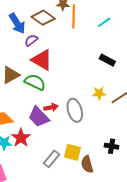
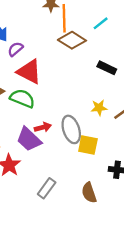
brown diamond: (43, 18) -> (72, 40), moved
yellow square: (72, 152) -> (88, 145), moved

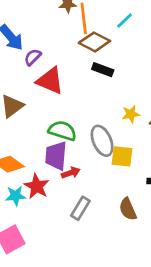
black rectangle: (107, 68) -> (103, 70), moved
green semicircle: (22, 98) -> (62, 131), moved
red arrow: (43, 127) -> (71, 173), moved
purple trapezoid: (29, 139) -> (56, 156), turned 56

